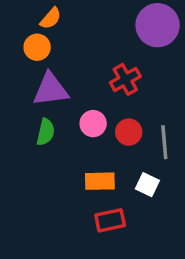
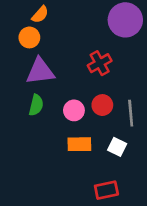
pink circle: (93, 124) -> (74, 110), moved
red rectangle: (110, 220) -> (106, 190), moved

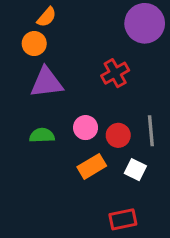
green semicircle: (36, 105) -> (42, 135), moved, turned -105
red circle: (102, 105) -> (118, 135), moved
orange rectangle: (79, 144) -> (92, 166), turned -30

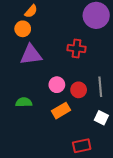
red cross: (115, 73) -> (77, 48), turned 36
green semicircle: (42, 135) -> (24, 102), moved
white square: (135, 170) -> (101, 118), moved

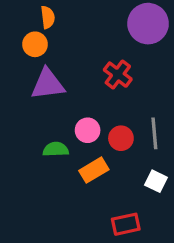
orange semicircle: (31, 11) -> (48, 17), turned -48
red cross: (77, 48) -> (118, 75), turned 30
green semicircle: (24, 102) -> (56, 149), moved

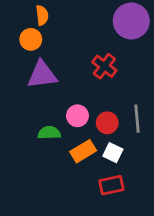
white square: (156, 181) -> (113, 153), moved
red rectangle: (126, 224) -> (111, 185), moved

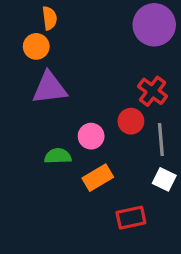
red cross: (104, 66) -> (153, 91), moved
red circle: (107, 123) -> (131, 121), moved
white square: (113, 153) -> (164, 179), moved

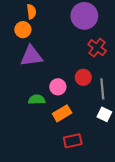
purple circle: (154, 25) -> (84, 16), moved
red cross: (153, 91) -> (97, 48), moved
red rectangle: (131, 218) -> (73, 141), moved

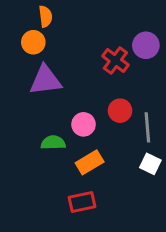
purple circle: (84, 16) -> (146, 45), moved, size x0.7
red cross: (97, 48) -> (115, 60), moved
red rectangle: (73, 141) -> (82, 202), moved

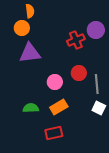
red cross: (115, 60) -> (76, 40), turned 30
green semicircle: (53, 143) -> (31, 108), moved

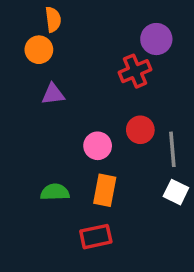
purple circle: (96, 30) -> (156, 39), moved
purple triangle: (30, 53) -> (53, 94), size x0.6
orange rectangle: (59, 107) -> (105, 190), turned -48

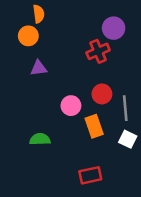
orange rectangle: (105, 190) -> (94, 126), moved, turned -30
red rectangle: (96, 237) -> (90, 175), moved

